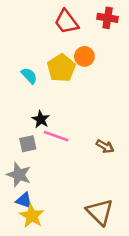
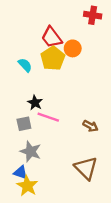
red trapezoid: (66, 22) -> (52, 37), moved
gray star: (19, 175) -> (31, 151), moved
brown triangle: (100, 212) -> (86, 168), moved

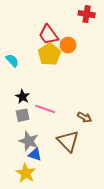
cyan semicircle: (25, 65) -> (12, 61), moved
black star: (35, 103) -> (23, 97), moved
brown triangle: (86, 168) -> (68, 141), moved
blue triangle: (21, 173) -> (35, 154), moved

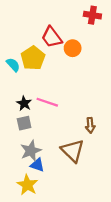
yellow pentagon: (49, 54) -> (33, 58), moved
pink line: (45, 109) -> (47, 102), moved
brown arrow: (85, 117) -> (90, 125), turned 56
gray star: (29, 141) -> (31, 151), turned 30

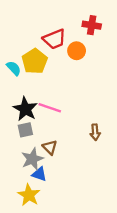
red cross: (92, 15) -> (92, 25), moved
red trapezoid: (52, 37) -> (54, 39), turned -75
black star: (24, 103) -> (25, 109), size x1.5
brown triangle: (73, 151) -> (50, 147), moved, size x0.6

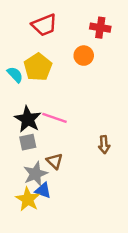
red trapezoid: (54, 39) -> (44, 25), moved
yellow star: (29, 195) -> (28, 199), moved

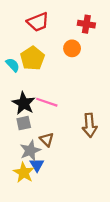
brown arrow: (104, 145) -> (90, 125), size x1.5
blue triangle: (43, 190) -> (37, 165), turned 40

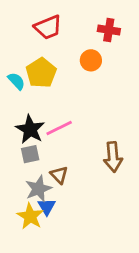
pink line: (47, 102) -> (59, 128), turned -45

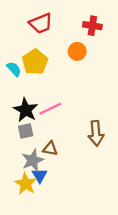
brown triangle: (59, 175) -> (50, 149), turned -35

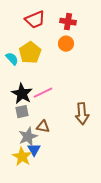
red cross: (92, 26) -> (68, 22), moved

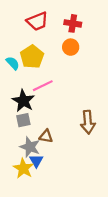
pink line: (43, 93) -> (43, 86), moved
gray star: (28, 137) -> (30, 147), turned -30

